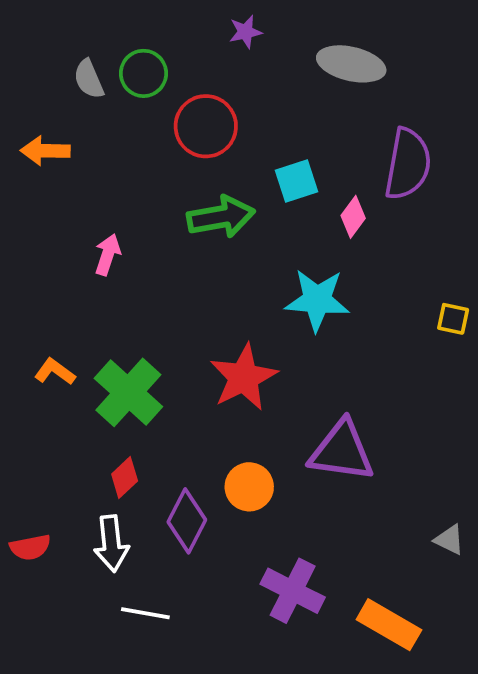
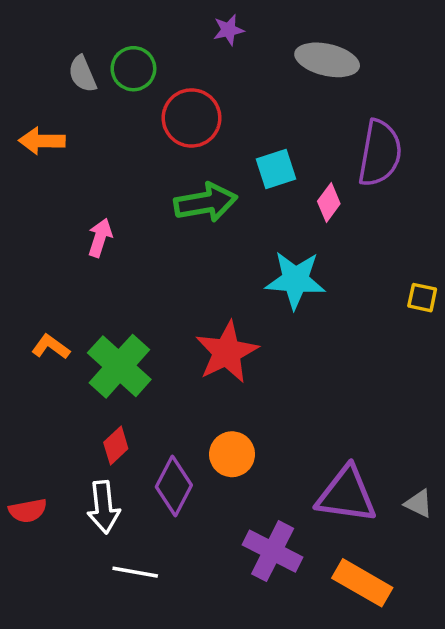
purple triangle: (342, 451) -> (346, 495), moved

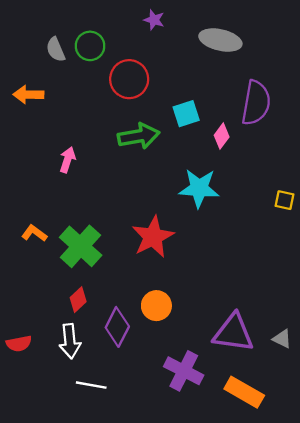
purple star: (229, 30) -> (154, 20), turned 30

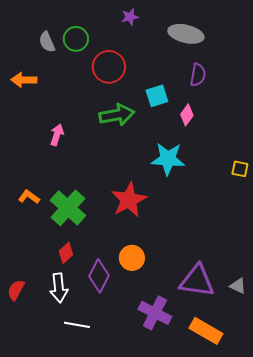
purple star: (154, 20) -> (130, 17), turned -30
purple semicircle: (256, 103) -> (198, 75), moved, size x0.6
red semicircle: (19, 344) -> (16, 290), turned 130

